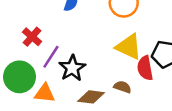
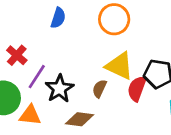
red semicircle: (145, 68) -> (137, 89), turned 30
brown semicircle: (122, 87) -> (99, 89), moved, turned -84

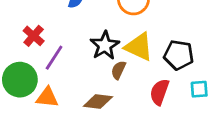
black star: (59, 89) -> (105, 45), moved
red semicircle: (137, 89) -> (159, 92), moved

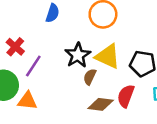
brown diamond: (98, 102) -> (101, 104), moved

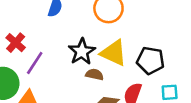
brown semicircle: (90, 77) -> (94, 74), turned 77

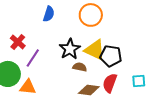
black pentagon: (150, 60) -> (111, 56), moved

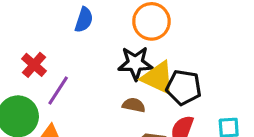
black star: (70, 49) -> (135, 63), moved, turned 30

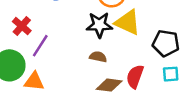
yellow triangle: (158, 78) -> (128, 22), moved
black pentagon: (184, 87) -> (166, 43), moved

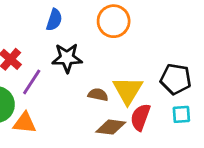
yellow triangle: (128, 22) -> (128, 90), moved, turned 36
black star: (99, 25) -> (67, 58), moved

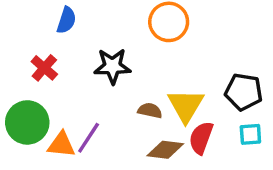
blue semicircle: (54, 20) -> (66, 20), moved
purple line: (32, 82) -> (89, 138), moved

